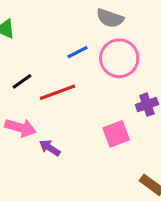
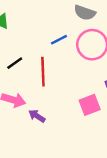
red line: (57, 92) -> (43, 72), turned -72

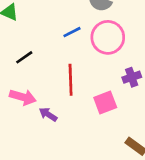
red line: (43, 72) -> (71, 80), moved

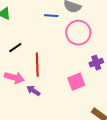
blue line: (72, 32) -> (51, 16), moved, turned 32
red line: (71, 80) -> (37, 65), moved

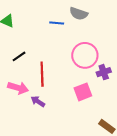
pink circle: (78, 33) -> (85, 55), moved

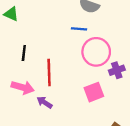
blue line: (57, 23) -> (79, 29), moved
black line: (19, 56) -> (24, 53), turned -48

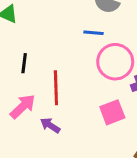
pink arrow: (23, 87) -> (23, 107), turned -60

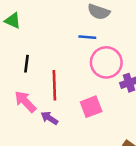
pink arrow: (23, 107) -> (25, 102), turned -90
pink square: (112, 112) -> (91, 107), moved

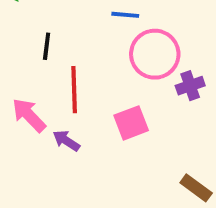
black line: (27, 64) -> (47, 46), moved

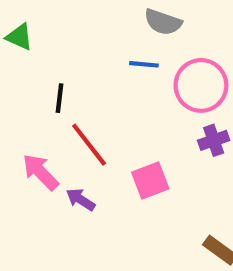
pink circle: (155, 54) -> (201, 85), moved
red line: (74, 90) -> (89, 145), turned -36

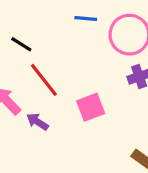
black line: (59, 98) -> (21, 44), turned -65

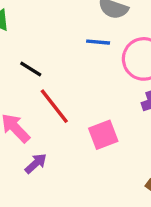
purple arrow: (37, 122) -> (36, 163), moved, turned 105

